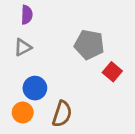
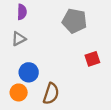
gray pentagon: (89, 45) -> (75, 21), moved
red square: (112, 72) -> (92, 59), turned 32

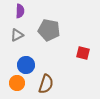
gray pentagon: (75, 21) -> (49, 30), moved
red square: (92, 59) -> (83, 53), turned 32

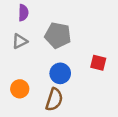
blue circle: (26, 65) -> (60, 73), moved
orange circle: (17, 83) -> (20, 89), moved

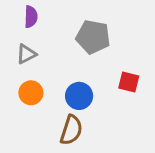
gray pentagon: (58, 35) -> (93, 37), moved
orange circle: (20, 89) -> (31, 93), moved

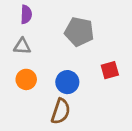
gray triangle: (26, 54) -> (22, 46), turned 30
red square: (129, 82) -> (110, 70), turned -30

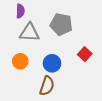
gray triangle: (22, 46) -> (29, 33), moved, size x1.5
red square: (110, 70) -> (85, 54), turned -32

